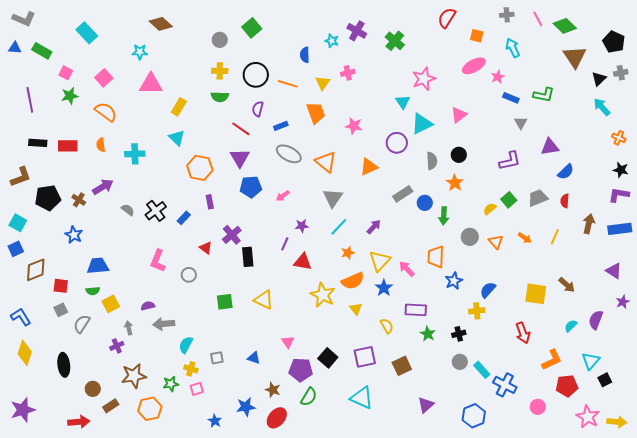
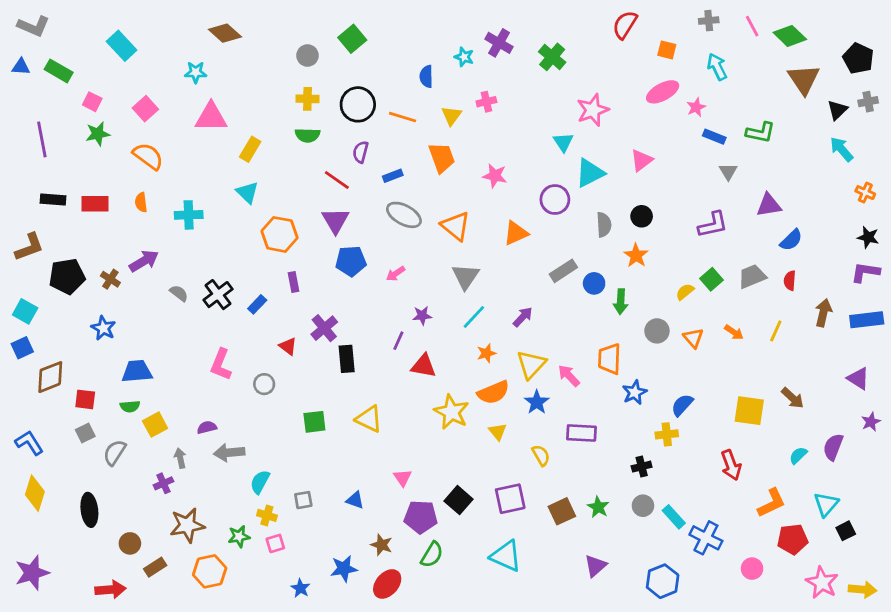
green star: (428, 334) -> (598, 507), moved

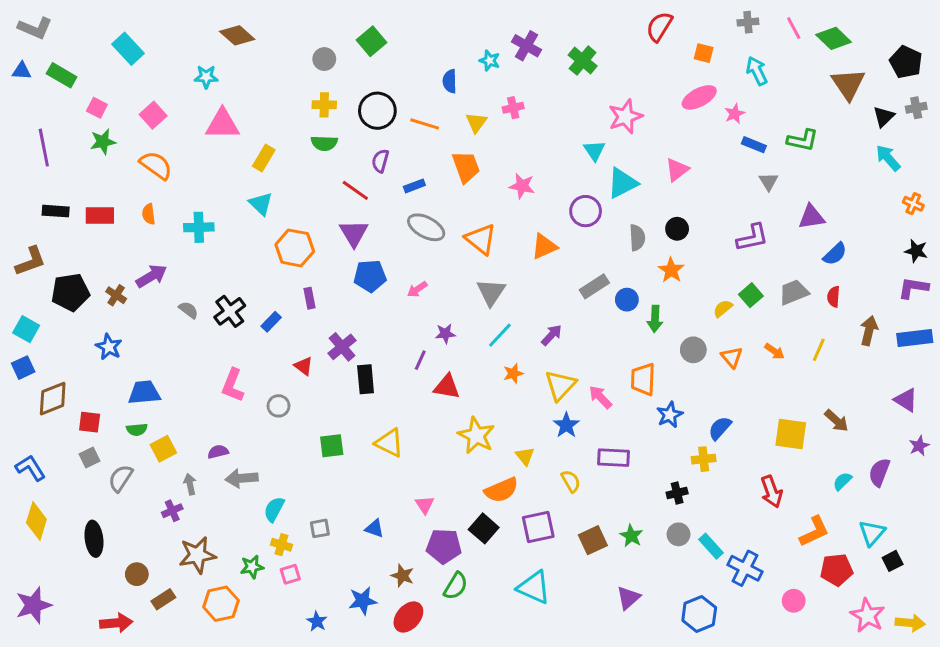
orange semicircle: (493, 392) -> (501, 490), moved

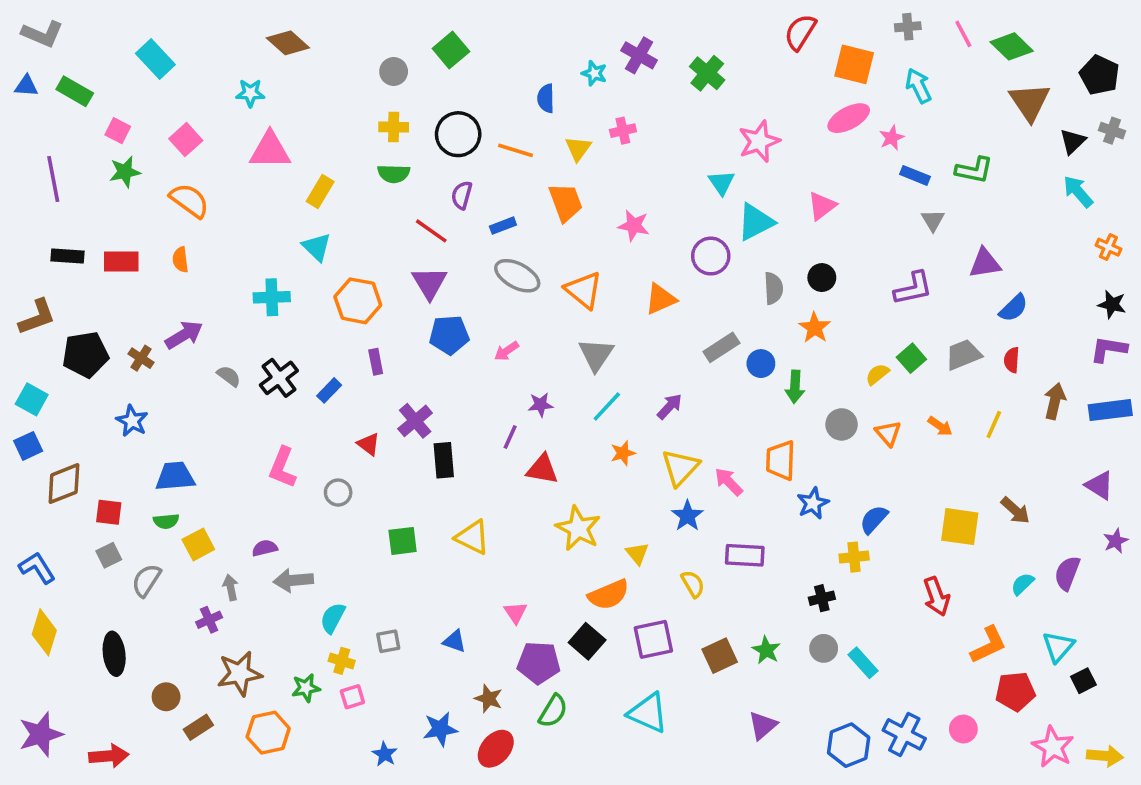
orange square: (704, 53) -> (854, 64), size x1.6
gray cross: (916, 108) -> (1112, 131), turned 30
cyan cross: (199, 227) -> (272, 297), moved
blue cross: (745, 568) -> (904, 734), moved
red arrow: (116, 623) -> (109, 756), moved

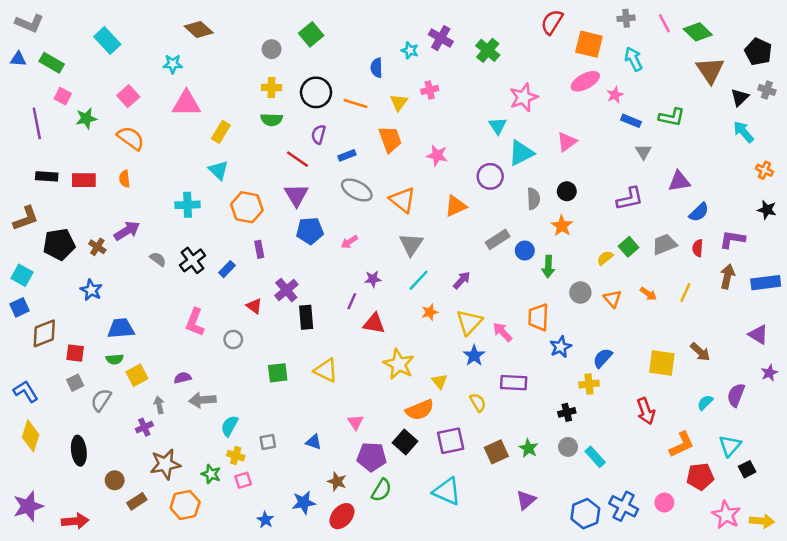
pink square: (118, 131) -> (63, 96), moved
purple L-shape: (1108, 349) -> (732, 239), moved
green star: (306, 688) -> (211, 474), turned 30

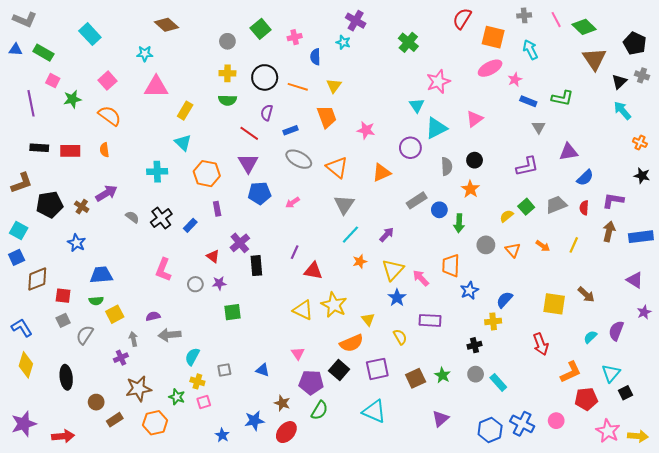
purple cross: (441, 38) -> (356, 21), moved
pink cross: (430, 90) -> (295, 37), moved
purple star: (373, 279) -> (219, 283), moved
yellow triangle: (326, 370) -> (303, 310), moved

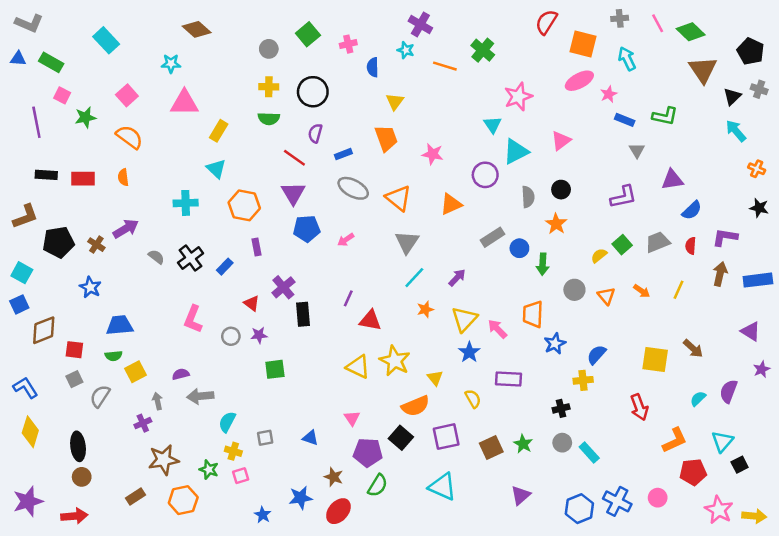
orange line: (298, 87) -> (445, 66), moved
brown circle: (96, 402) -> (82, 477), moved

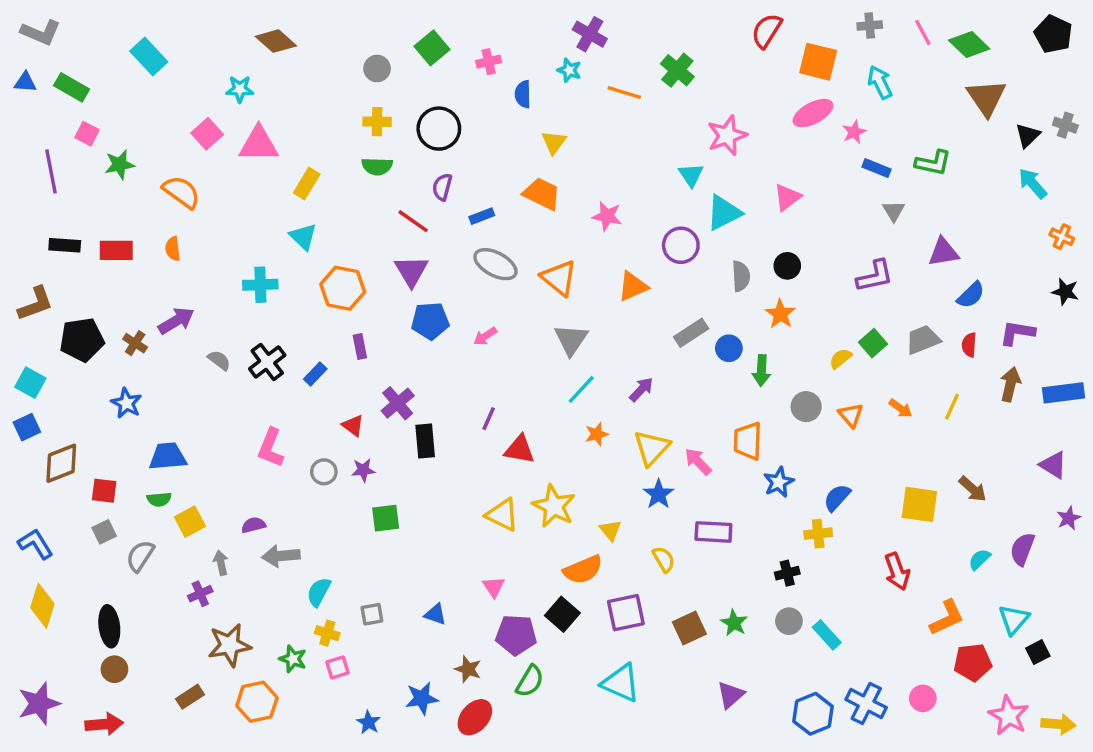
black pentagon: (751, 51) -> (1053, 34), moved
pink square: (127, 95) -> (207, 134), moved
orange trapezoid: (386, 138) -> (542, 194), turned -44

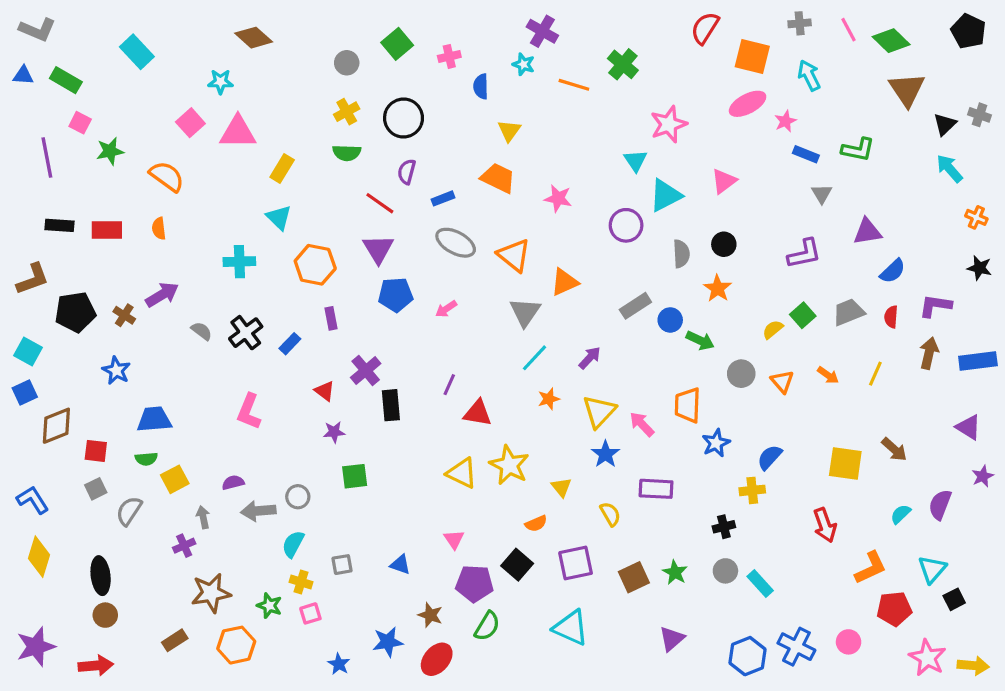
yellow cross: (377, 122) -> (347, 112), turned -30
orange triangle: (633, 286) -> (564, 282), moved
green arrow: (762, 371) -> (700, 340), turned -68
gray circle: (324, 472) -> (298, 497), moved
orange semicircle: (583, 570) -> (536, 524), size x0.6

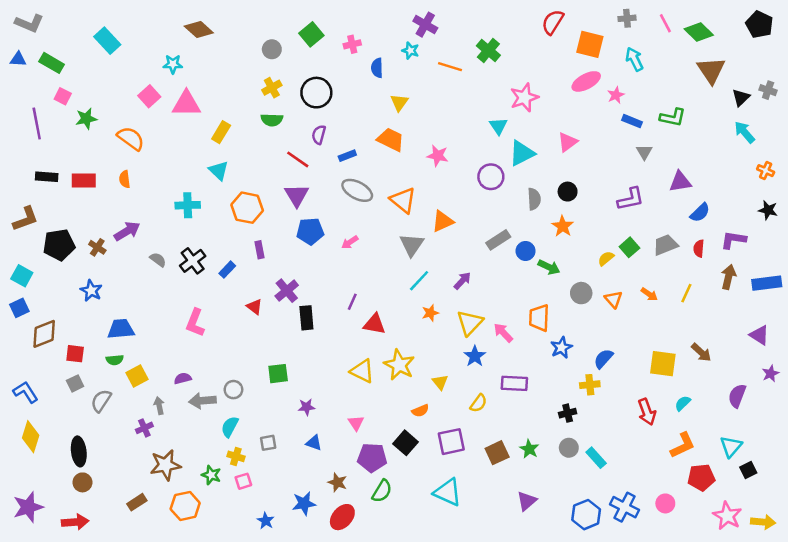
purple star: (334, 432) -> (306, 407), moved
yellow semicircle: (610, 514) -> (478, 403), turned 66
cyan semicircle: (901, 514) -> (683, 403), moved

